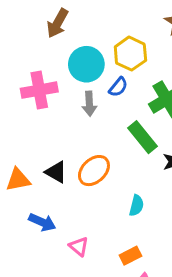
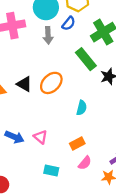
blue arrow: (42, 222) -> (15, 137), moved

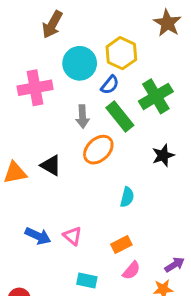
gray arrow: (48, 35) -> (83, 117), moved
green rectangle: (86, 59) -> (120, 117), moved
orange ellipse: (51, 83) -> (98, 150), moved

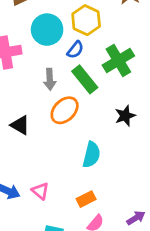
cyan semicircle: (127, 197) -> (91, 155), size x1.4

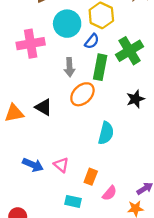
green rectangle: (85, 79) -> (100, 67), turned 50
orange rectangle: (86, 199) -> (91, 177), moved, turned -42

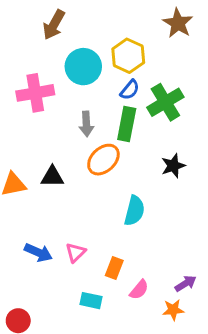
blue semicircle: (92, 41) -> (130, 90), moved
black triangle: (44, 107) -> (52, 177), turned -30
pink triangle: (61, 165) -> (76, 253), turned 35

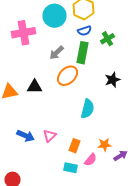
blue semicircle: (130, 90) -> (84, 31), turned 32
green cross: (165, 102) -> (108, 39), size x0.6
gray arrow: (86, 124) -> (56, 53), turned 49
cyan rectangle: (91, 301) -> (70, 168), moved
orange star: (173, 310) -> (104, 145), moved

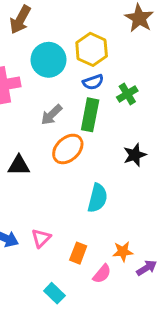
cyan rectangle: (70, 168) -> (54, 293), moved, turned 32

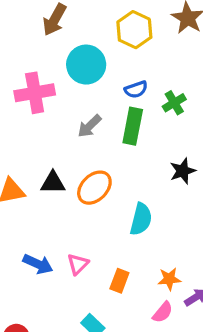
yellow hexagon: (92, 49) -> (134, 30), moved
orange ellipse: (68, 149) -> (94, 188), moved
pink semicircle: (102, 274) -> (163, 312), moved

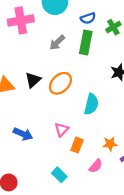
black triangle: (53, 183) -> (33, 80), turned -42
pink triangle: (78, 264) -> (62, 130), moved
pink semicircle: (163, 312) -> (96, 166), moved

